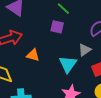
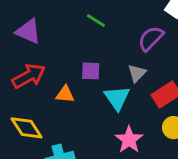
purple square: (57, 27) -> (91, 71), moved

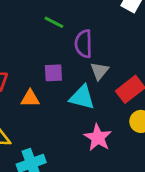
purple semicircle: (151, 38) -> (84, 44), moved, turned -40
cyan triangle: (117, 98) -> (82, 97), turned -36

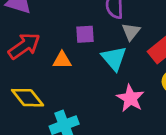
cyan triangle: (82, 97) -> (114, 58), turned 36

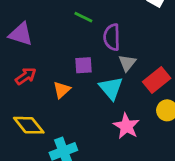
red arrow: (24, 46) -> (26, 76), size x0.7
orange triangle: (62, 60) -> (62, 90), turned -42

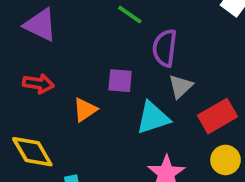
red arrow: (26, 76) -> (38, 84), turned 35
cyan triangle: (111, 88) -> (153, 118), turned 44

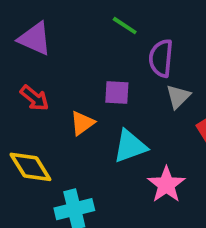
red arrow: (38, 84) -> (34, 98), turned 32
cyan triangle: (153, 118) -> (130, 146), moved

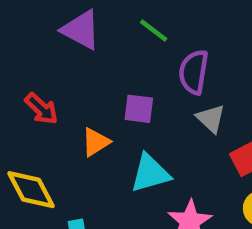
purple triangle: (35, 39) -> (81, 30), moved
gray triangle: (178, 97) -> (211, 119), turned -36

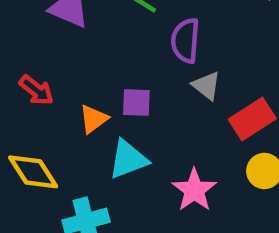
purple square: (139, 109) -> (136, 102), moved
cyan triangle: (150, 173) -> (128, 159), moved

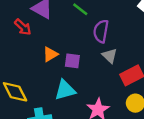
red arrow: (36, 90) -> (23, 27), moved
orange triangle: (94, 119) -> (50, 54), moved

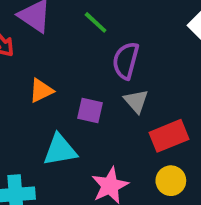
purple square: (72, 61) -> (90, 111), moved

